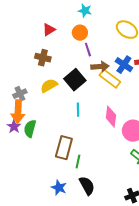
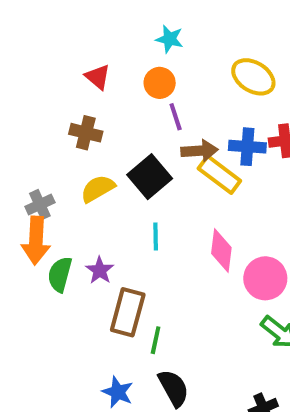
red triangle: (49, 30) -> (98, 77), turned -48
blue cross: (124, 65) -> (247, 147), turned -30
purple star: (14, 127) -> (100, 270), moved

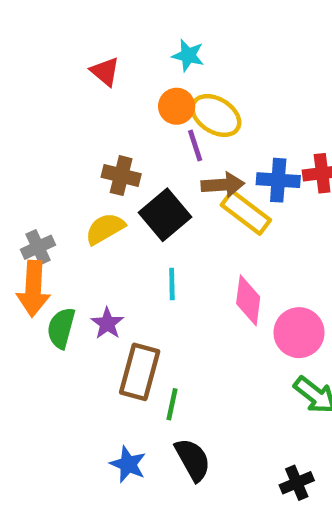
red triangle: (98, 77) -> (105, 72), moved
yellow ellipse: (253, 77) -> (216, 115), moved
brown cross: (86, 133) -> (121, 176), moved

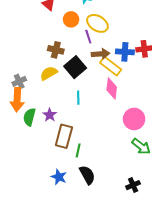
orange circle: (177, 106) -> (71, 19), moved
pink diamond: (248, 300) -> (112, 88), moved

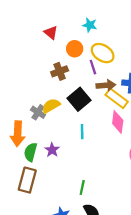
brown cross: (56, 50) -> (60, 71), moved, turned -35
gray cross: (19, 81) -> (38, 112), moved, turned -32
brown rectangle: (64, 136) -> (27, 180), moved

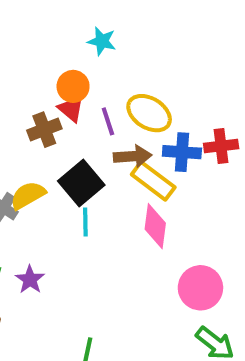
red triangle: (51, 33) -> (71, 109), moved
yellow ellipse: (103, 53) -> (149, 113), moved
cyan line: (82, 132) -> (85, 222), moved

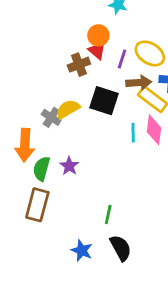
purple line: (108, 121) -> (122, 59), turned 36
black square: (81, 183) -> (104, 101), turned -32
cyan line: (85, 222) -> (133, 133), moved

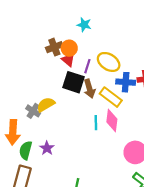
brown cross: (79, 65) -> (54, 47), moved
brown arrow: (139, 83) -> (89, 89), moved, turned 78
black square: (104, 101) -> (73, 82), moved

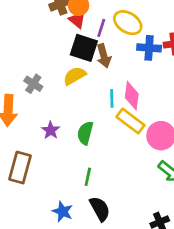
yellow rectangle: (111, 97) -> (130, 121), moved
yellow semicircle: (46, 105) -> (75, 76), moved
green semicircle: (26, 150) -> (85, 133), moved

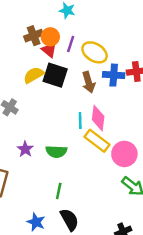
purple line: (101, 28) -> (71, 44), moved
brown arrow: (104, 56) -> (89, 82), moved
yellow semicircle: (75, 76) -> (34, 75), moved
green semicircle: (85, 133) -> (56, 152), turned -102

